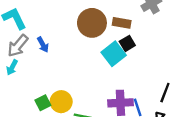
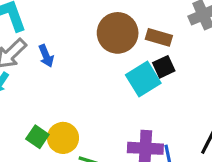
green square: (43, 103) -> (37, 137), turned -35

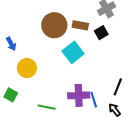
black square: (164, 67) -> (101, 33), moved
yellow circle: (63, 138) -> (27, 68), moved

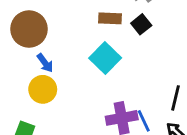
brown circle: (54, 25) -> (29, 29), moved
blue arrow: (11, 44) -> (45, 63), moved

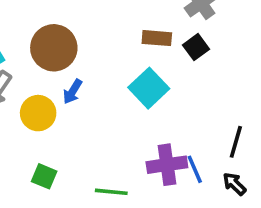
blue arrow: (45, 63) -> (73, 92), turned 66
yellow circle: (43, 89) -> (38, 113), moved

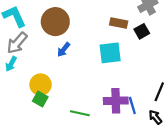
cyan square: (149, 88) -> (110, 53), turned 30
yellow circle: (38, 113) -> (41, 85), moved

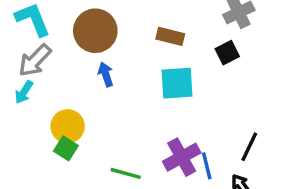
brown rectangle: (119, 23) -> (170, 36), moved
blue arrow: (64, 50) -> (106, 74), turned 120
purple cross: (116, 101) -> (182, 157), turned -30

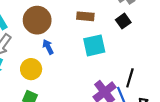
yellow circle: (68, 126) -> (31, 69), moved
black line: (249, 147) -> (130, 78), moved

